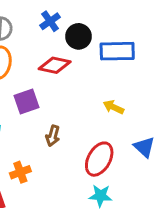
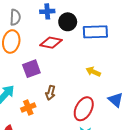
blue cross: (50, 21) -> (47, 11), turned 32
orange cross: (20, 172) -> (28, 107), moved

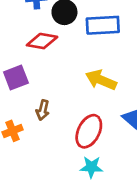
yellow arrow: (93, 72) -> (101, 80), size x1.5

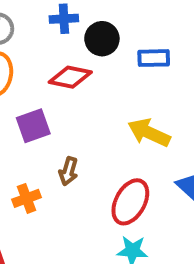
blue rectangle: (103, 25) -> (154, 58), size x0.7

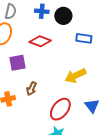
black circle: (102, 39) -> (63, 16), moved
yellow arrow: (149, 133) -> (75, 76), turned -60

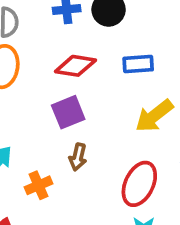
blue rectangle: (84, 38) -> (138, 64), moved
purple square: (18, 63) -> (68, 112), moved

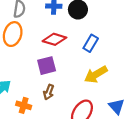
blue rectangle: (138, 64) -> (91, 43), turned -63
orange cross: (39, 185) -> (24, 105), turned 32

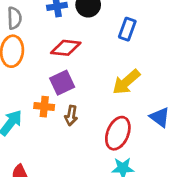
blue rectangle: (91, 43) -> (127, 29), moved
orange cross: (24, 105) -> (44, 107), moved

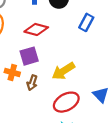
yellow arrow: (126, 82) -> (63, 71), moved
red ellipse: (118, 133) -> (66, 102), turned 30

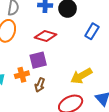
yellow arrow: (63, 71) -> (81, 76), moved
orange cross: (12, 72) -> (22, 75), turned -32

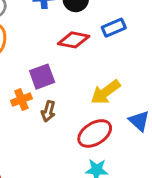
blue rectangle: (92, 31) -> (114, 28), turned 42
red diamond: (46, 36) -> (74, 40), moved

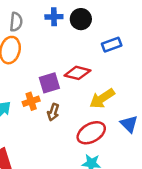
red diamond: (74, 40) -> (77, 73), moved

